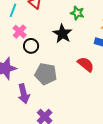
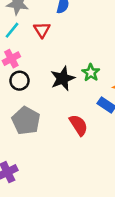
green star: (77, 13) -> (91, 73), moved

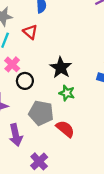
green star: (91, 73) -> (67, 93), moved
red semicircle: (78, 125) -> (65, 129), moved

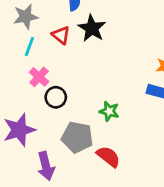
black star: (61, 68) -> (92, 28), moved

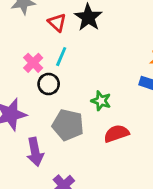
cyan line: (29, 46) -> (61, 57), moved
red semicircle: (108, 157) -> (116, 134), moved, turned -60

